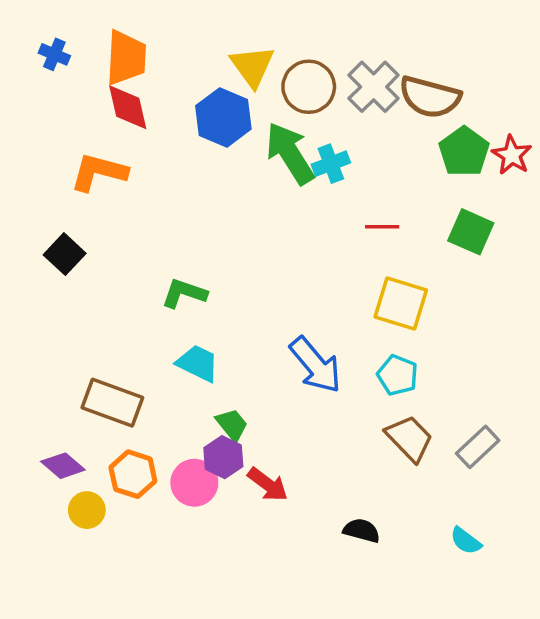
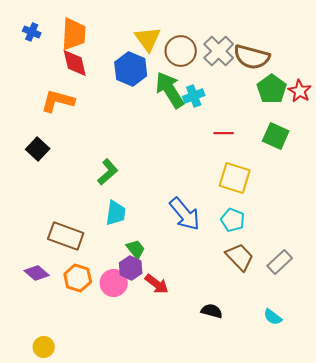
green L-shape: (184, 293) -> (108, 172), turned 120
cyan trapezoid: (198, 363) -> (116, 213), turned 72
yellow circle: (87, 510) -> (44, 347), moved

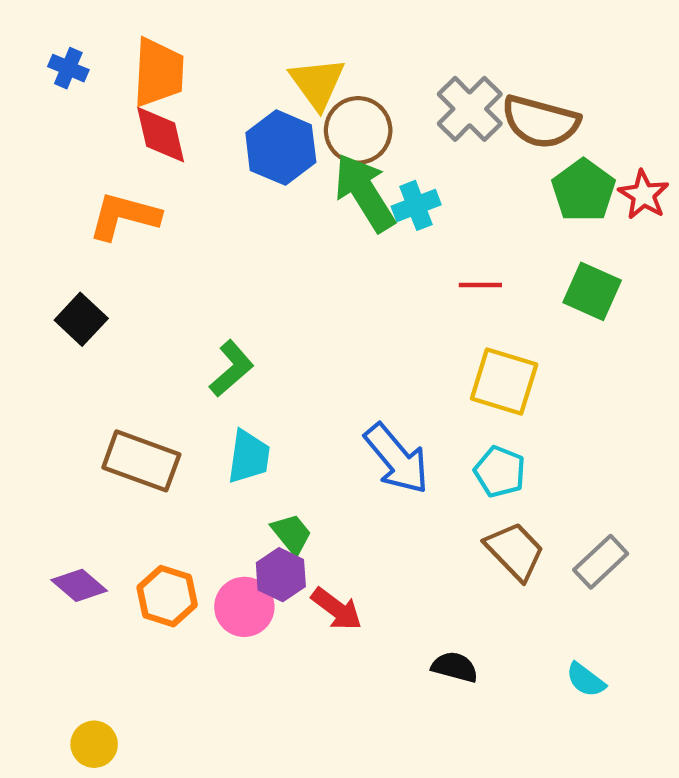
brown circle: (181, 51) -> (358, 130), moved
brown rectangle: (66, 236) -> (141, 461), moved

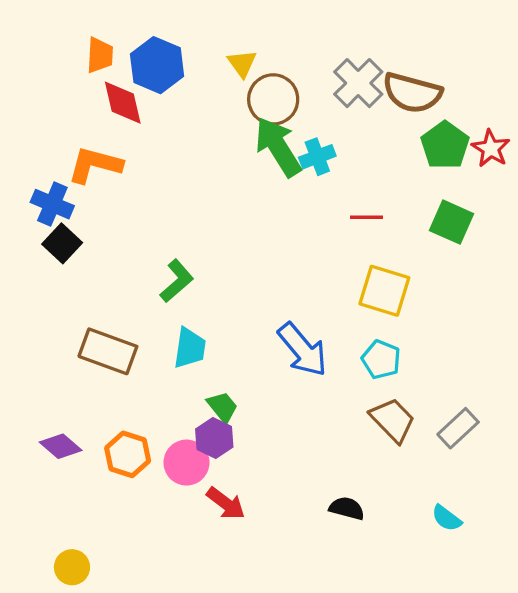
blue cross: (68, 68) -> (52, 204), moved, size x1.4
orange trapezoid: (158, 72) -> (100, 55), moved, size x0.7
yellow triangle: (317, 83) -> (242, 63), size x0.7
blue hexagon: (281, 148) -> (157, 65), moved
red arrow: (337, 609) -> (226, 503), moved

